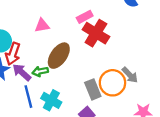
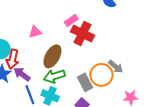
green arrow: (40, 71) -> (54, 76), moved, size x1.5

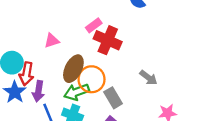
purple arrow: (22, 74) -> (38, 91), turned -114
orange circle: (101, 75) -> (92, 79), moved

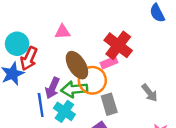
pink rectangle: (94, 25) -> (109, 63), moved
brown ellipse: (73, 69) -> (77, 65), turned -72
purple arrow: (38, 91) -> (52, 88), moved

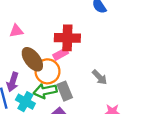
red cross: (118, 45) -> (67, 38), turned -30
green arrow: (74, 89) -> (45, 91), moved

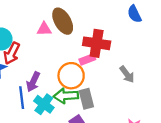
brown ellipse: (32, 59) -> (63, 21), moved
gray arrow: (100, 77) -> (127, 74), moved

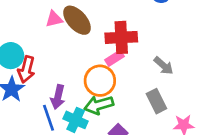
pink triangle: (44, 29) -> (54, 19), moved
gray rectangle: (86, 99) -> (156, 101), moved

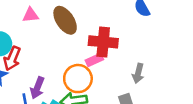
pink triangle: (54, 19) -> (31, 15), moved
gray arrow: (164, 66) -> (138, 73), turned 54

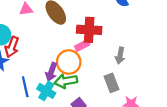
purple arrow: (37, 88) -> (51, 72), moved

